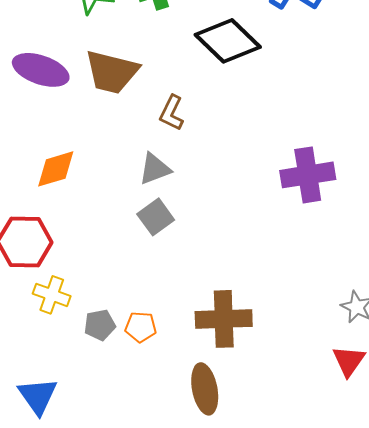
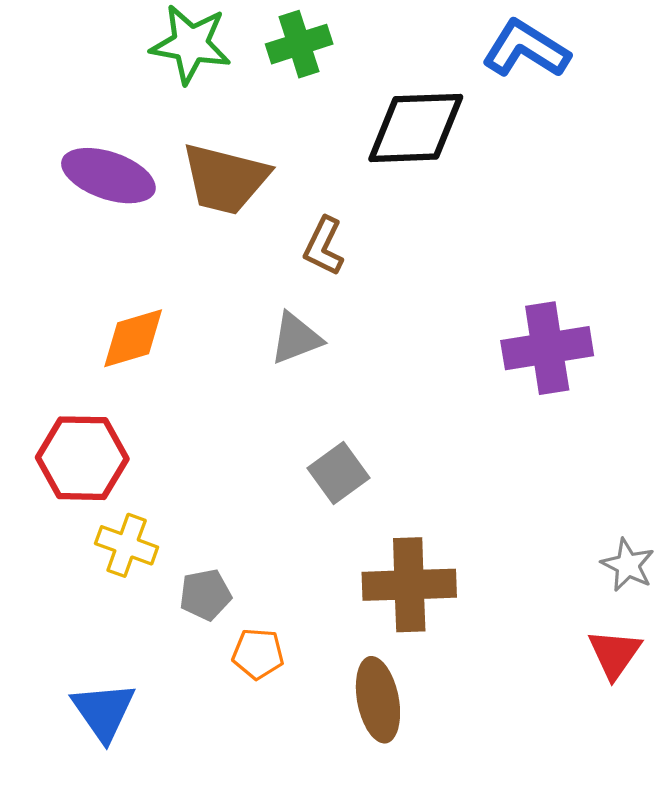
black diamond: (228, 41) -> (416, 128), turned -46
gray square: (156, 217) -> (339, 473), moved
orange pentagon: (141, 327) -> (258, 654), moved

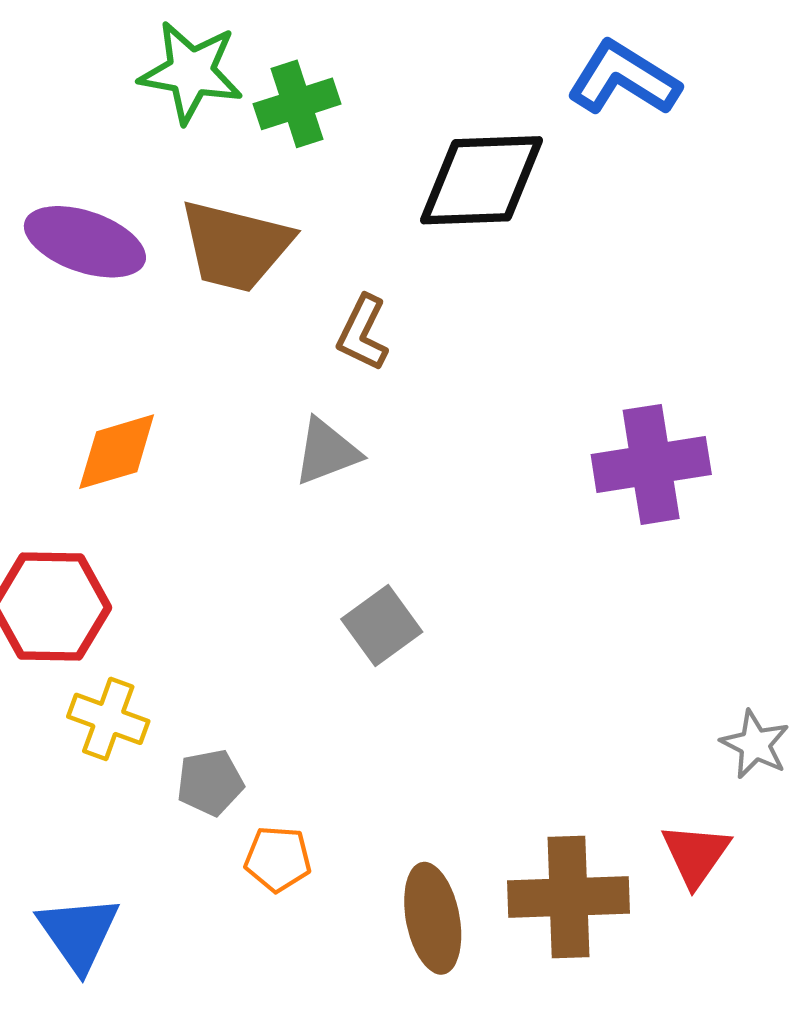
green cross: (299, 44) -> (297, 104), moved
brown cross: (409, 585) -> (568, 897), moved
red triangle: (615, 654) -> (696, 855), moved

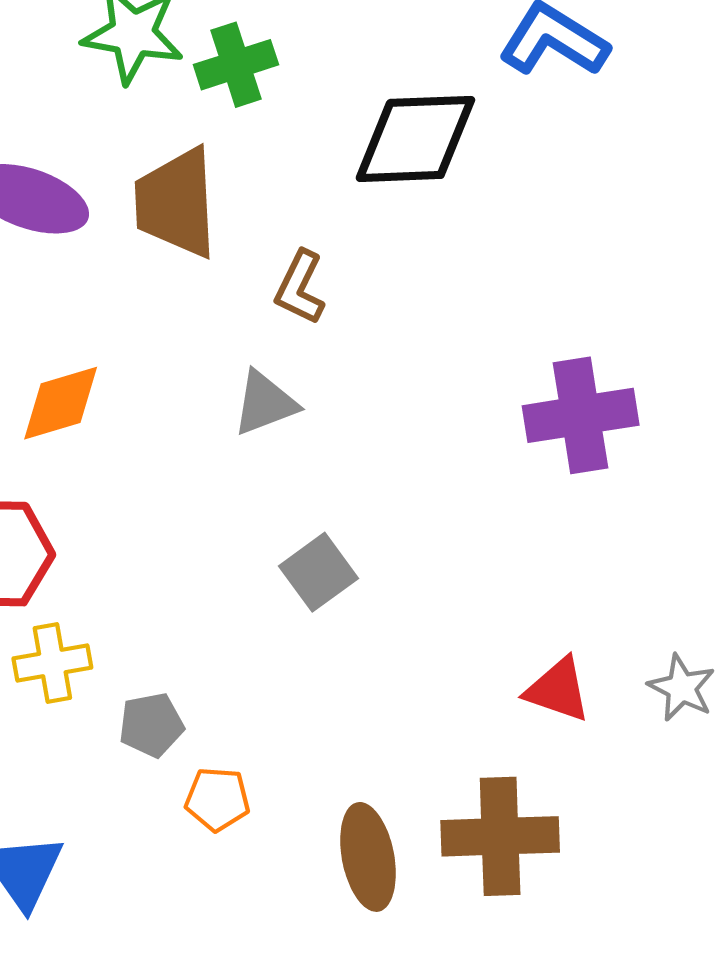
brown trapezoid: (235, 246) -> (176, 203), turned 73
yellow cross: (108, 719) -> (52, 663), turned -30
red triangle: (696, 855) -> (558, 690), moved, turned -46

